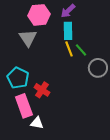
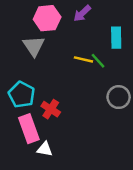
cyan rectangle: (68, 31) -> (116, 38), moved
yellow line: (69, 49) -> (83, 59), turned -56
gray circle: (98, 68) -> (119, 97), moved

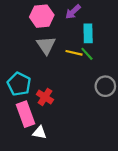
cyan rectangle: (116, 38) -> (88, 33), moved
gray triangle: (34, 46) -> (46, 45), moved

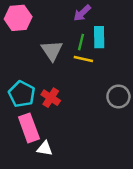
pink hexagon: (42, 16) -> (18, 18), moved
green line: (87, 54) -> (81, 42), moved, turned 56
red cross: (45, 97) -> (51, 98), moved

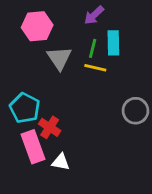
pink hexagon: (18, 18) -> (37, 26), moved
red cross: (51, 98) -> (50, 127), moved
white triangle: (45, 148) -> (61, 162), moved

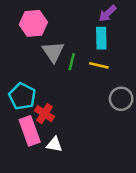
purple arrow: (94, 15) -> (108, 13), moved
green line: (93, 48) -> (72, 62), moved
yellow line: (95, 68) -> (99, 65), moved

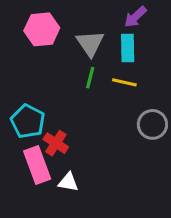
gray triangle: (53, 52) -> (90, 43), moved

